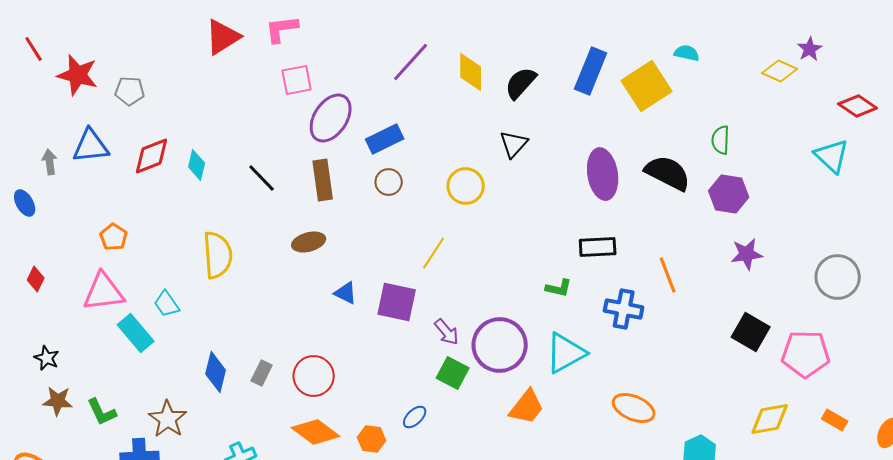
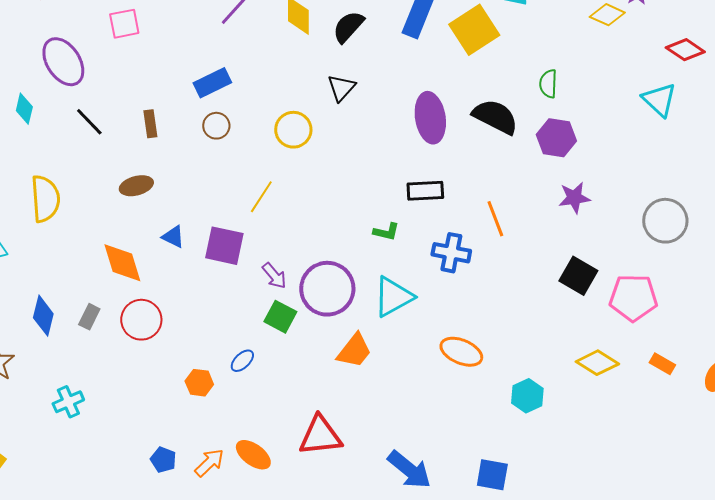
purple ellipse: (331, 118) -> (63, 62), moved, turned -66
brown rectangle: (323, 180) -> (150, 124), size x0.7
yellow diamond: (770, 419) -> (597, 363), turned 42
orange diamond: (316, 432) -> (122, 263), moved, turned 36

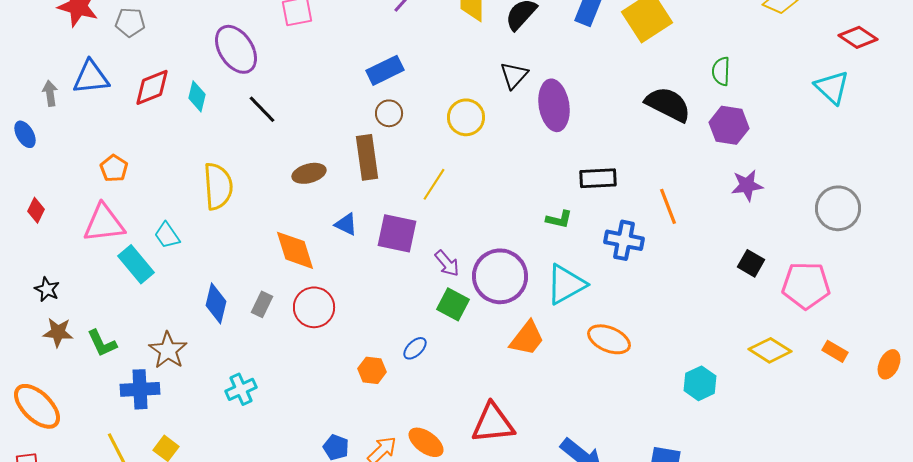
purple ellipse: (430, 118) -> (554, 105), moved
brown rectangle: (150, 124) -> (367, 157), moved, size x1.6
black square: (578, 276) -> (751, 263), size x0.7
orange ellipse: (461, 352) -> (609, 339), moved

